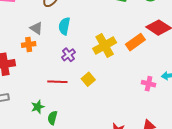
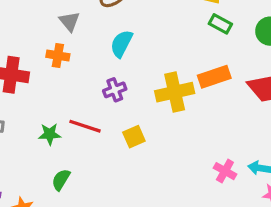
gray triangle: (36, 28) -> (69, 21), moved
orange rectangle: (135, 42) -> (214, 77), moved
green star: (38, 107) -> (50, 134), moved

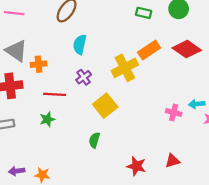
gray triangle: (69, 21) -> (16, 51), moved, size x1.5
red line: (85, 126) -> (55, 94), moved
yellow square: (134, 137) -> (105, 106), size x1.5
green semicircle: (61, 180) -> (94, 140), moved

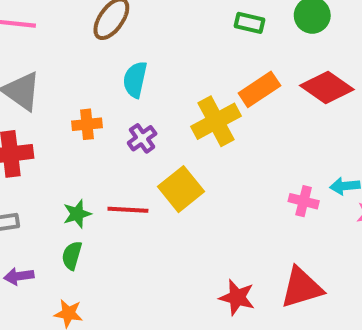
orange cross: (38, 64) -> (87, 124), moved
red line: (55, 94) -> (128, 210), moved
green semicircle: (94, 140) -> (72, 255), moved
red triangle: (172, 161) -> (302, 288), size x1.6
purple arrow: (17, 171) -> (19, 276), moved

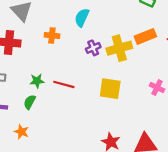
purple cross: (142, 138) -> (93, 48), moved
yellow square: (181, 189) -> (110, 89), moved, turned 35
pink cross: (304, 201) -> (157, 87), moved

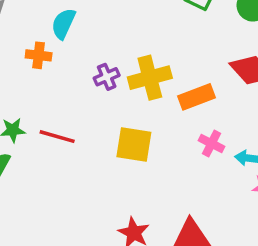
cyan semicircle: (82, 18) -> (63, 24), moved
orange rectangle: (145, 36) -> (196, 97), moved

